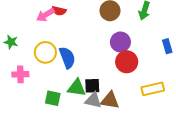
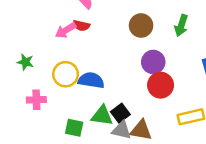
blue semicircle: (67, 58) -> (91, 80), turned -60
black square: (92, 86) -> (120, 113), turned -35

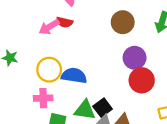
pink cross: (36, 100) -> (43, 98), moved

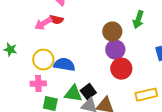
brown circle: (123, 22) -> (112, 32), moved

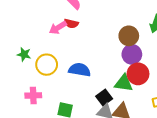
yellow circle: (43, 60) -> (47, 65), moved
pink cross: (38, 84) -> (33, 95), moved
green triangle: (73, 94) -> (124, 83), moved

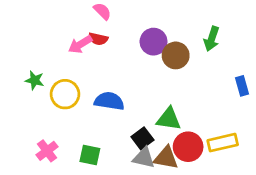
purple circle: (132, 54) -> (154, 42), moved
red circle: (138, 74) -> (188, 147), moved
pink cross: (33, 95) -> (47, 151), moved, turned -35

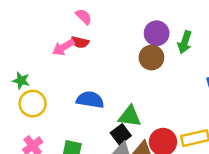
purple circle: (154, 42) -> (157, 33), moved
yellow circle: (65, 94) -> (33, 104), moved
green triangle: (169, 119) -> (130, 116), moved

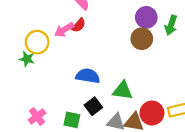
red semicircle: (80, 42) -> (79, 25), turned -63
yellow circle: (33, 104) -> (37, 42), moved
black square: (121, 134) -> (93, 106), moved

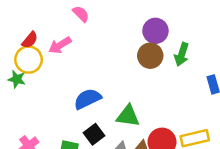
red semicircle: (79, 25) -> (30, 40), moved
green arrow: (171, 25) -> (182, 54), moved
blue semicircle: (88, 76) -> (87, 99), turned -35

